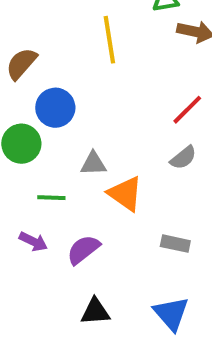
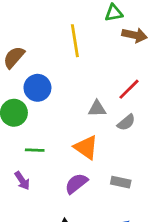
gray triangle: (93, 164) -> (97, 109), moved
purple arrow: (33, 242) -> (22, 181), turned 30
purple semicircle: (83, 250) -> (76, 183), moved

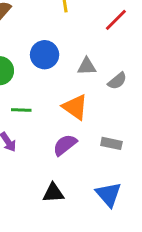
blue circle: (37, 88) -> (45, 55), moved
red line: (129, 89) -> (116, 20), moved

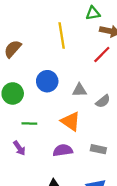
purple semicircle: (65, 145) -> (63, 150), turned 30

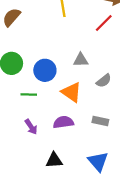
blue circle: (47, 81) -> (45, 70), moved
gray semicircle: (103, 101) -> (104, 81), moved
purple arrow: (19, 148) -> (31, 127), moved

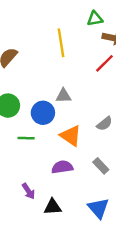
gray triangle: (81, 60) -> (63, 96), moved
gray rectangle: (100, 121) -> (101, 166), turned 35
purple arrow: (31, 127) -> (28, 191), moved

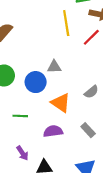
yellow line: (61, 43) -> (66, 23), moved
green line: (26, 138) -> (20, 116), moved

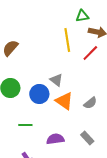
gray triangle: (54, 67) -> (56, 80), turned 40
orange triangle: (61, 103) -> (64, 101), moved

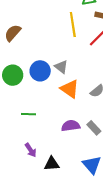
blue circle: (39, 94) -> (40, 71), moved
purple semicircle: (55, 139) -> (71, 126), moved

